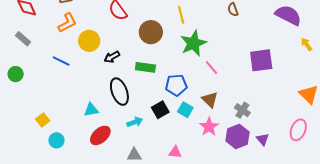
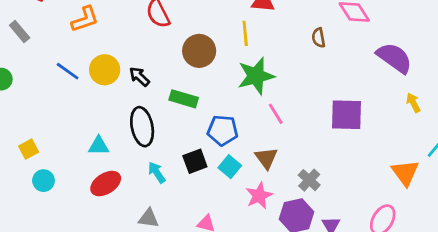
yellow circle: (89, 41) -> (105, 70), moved
black arrow: (112, 57) -> (139, 77), turned 63
cyan arrow: (135, 122) -> (157, 172), turned -112

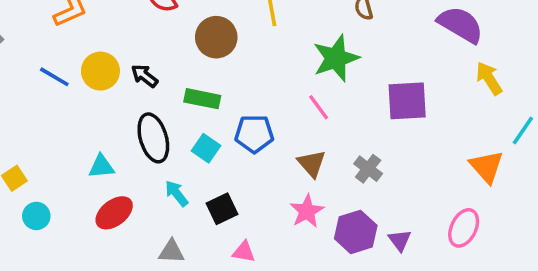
green star: (256, 76) -> (336, 58), moved
yellow arrow: (413, 103) -> (489, 78), size x1.4
black square: (195, 161) -> (222, 209), moved
cyan square: (230, 167) -> (206, 148), moved
gray cross: (309, 180) -> (368, 169), moved

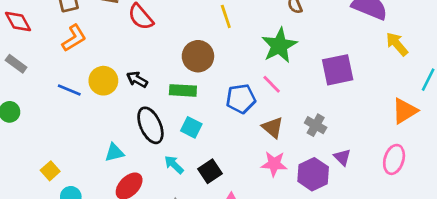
brown circle: (216, 37) -> (198, 56), moved
blue pentagon: (254, 134) -> (241, 99), moved
orange triangle: (487, 167) -> (405, 111), turned 48
pink star: (307, 211) -> (274, 164), turned -30
purple triangle: (400, 240) -> (342, 157), moved

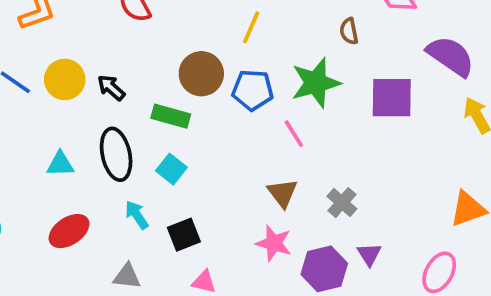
yellow line: (226, 16) -> (251, 27), turned 30
purple square: (338, 70) -> (392, 98), moved
blue pentagon: (241, 99) -> (253, 90), moved
cyan triangle: (114, 153) -> (60, 164), moved

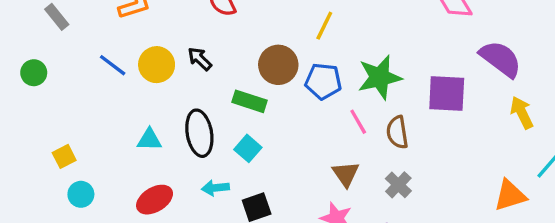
brown semicircle: (349, 31) -> (397, 132), moved, size x1.4
black arrow: (111, 88) -> (200, 59), moved
cyan arrow: (137, 215) -> (215, 188), turned -64

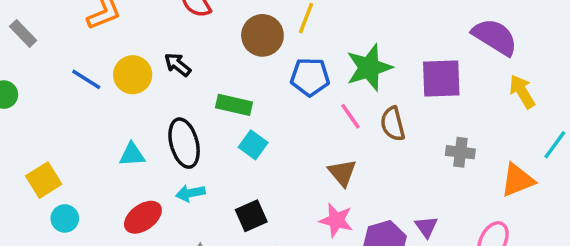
brown circle: (278, 65) -> (262, 35), moved
cyan square: (248, 148) -> (253, 145), moved
yellow square: (64, 156) -> (44, 180), size x1.4
gray cross: (398, 185) -> (460, 152), moved, turned -32
cyan arrow: (215, 188) -> (190, 193), moved

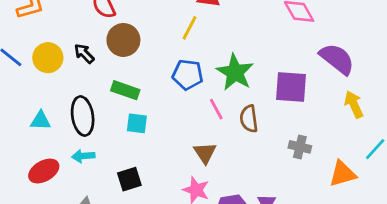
brown circle: (262, 35) -> (123, 40), moved
green star: (369, 68) -> (235, 72), turned -30
cyan square: (253, 145) -> (137, 123), turned -35

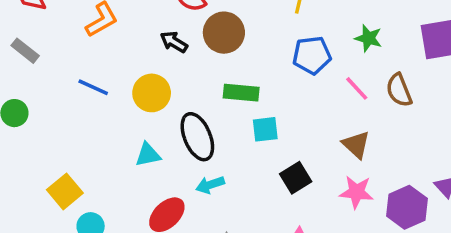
black arrow: (84, 54) -> (174, 42), moved
yellow circle: (48, 58) -> (152, 93), moved
green star: (235, 72) -> (368, 38), size x0.6
black square: (129, 179) -> (296, 178), moved

